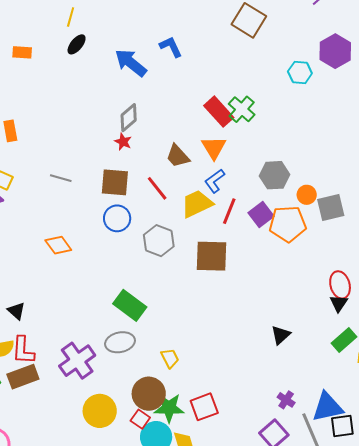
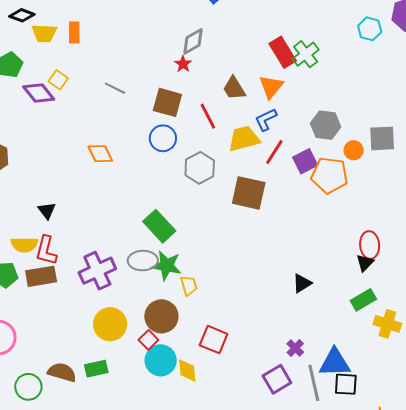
gray square: (331, 207) -> (382, 138), moved
red square: (204, 407) -> (214, 340), turned 32
green star: (169, 408) -> (167, 266), moved

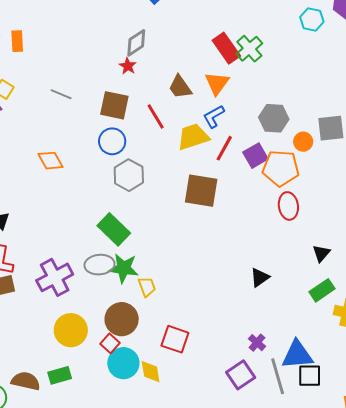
gray hexagon: (200, 168) -> (129, 175), moved
red ellipse: (370, 245) -> (288, 206), moved

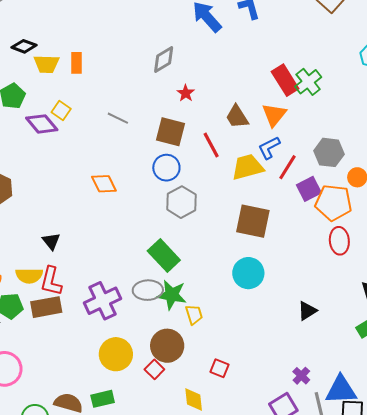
gray diamond: (136, 43) -> (164, 59), moved
red line: (224, 148) -> (288, 167), moved
red square: (175, 339) -> (220, 368), size x0.7
cyan circle: (123, 363) -> (248, 273), moved

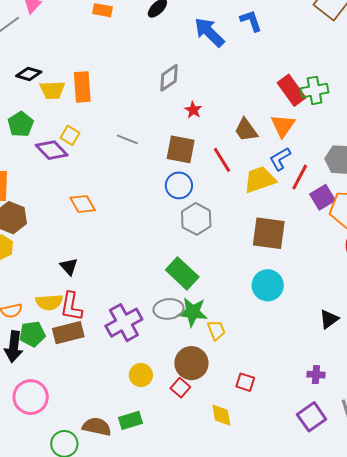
orange rectangle: (77, 63) -> (82, 87), size x1.4
green cross: (308, 82) -> (315, 90), turned 32
orange diamond: (104, 184) -> (83, 204), moved
yellow circle: (116, 354) -> (141, 375), size x0.7
purple cross: (301, 376) -> (316, 375), moved, turned -36

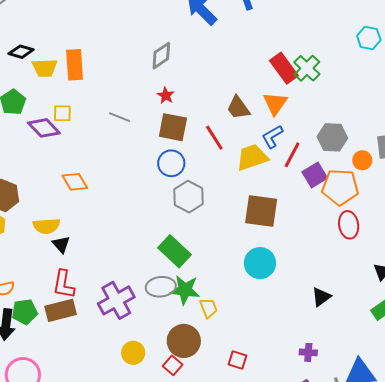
green cross: (315, 90) -> (307, 68), turned -36
red star: (193, 110) -> (166, 95), moved
yellow square: (70, 135) -> (62, 113), turned -30
yellow semicircle: (49, 302) -> (46, 226), moved

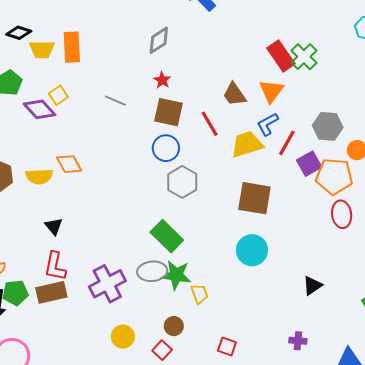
yellow square: (62, 113) -> (58, 95), turned -36
yellow semicircle: (46, 226) -> (39, 176), moved
brown circle: (184, 341) -> (174, 326), size x0.6

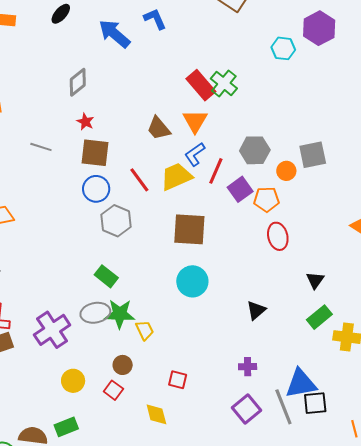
red line: (210, 124) -> (139, 180), moved
orange pentagon: (334, 176) -> (266, 199), size x0.7
green rectangle: (167, 236) -> (106, 276), size x0.7

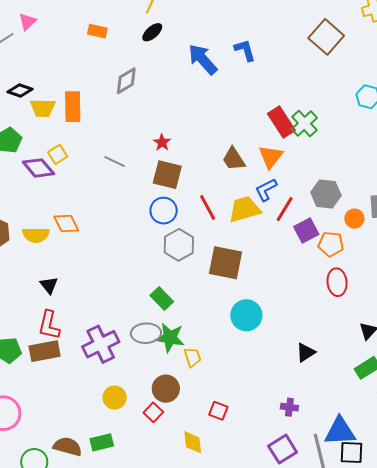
gray diamond: (78, 82) -> (126, 81), moved
brown square: (189, 229) -> (225, 263), moved
brown circle: (123, 365) -> (166, 389), size x1.4

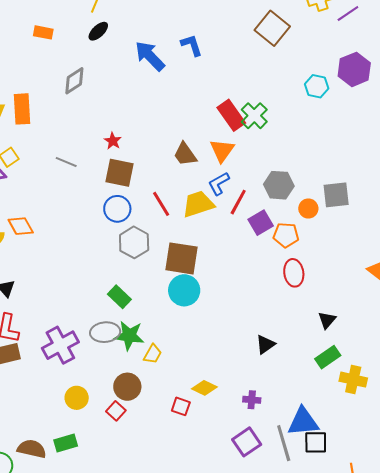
cyan circle: (246, 315) -> (184, 290), moved
yellow trapezoid: (192, 357) -> (153, 354), turned 50
yellow diamond: (193, 442) -> (204, 388), moved, turned -55

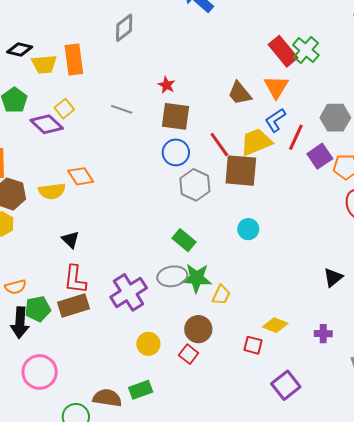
brown square: (181, 258) -> (241, 171), moved
cyan circle: (184, 290) -> (248, 229), size x0.7
purple square: (247, 442) -> (286, 385), moved

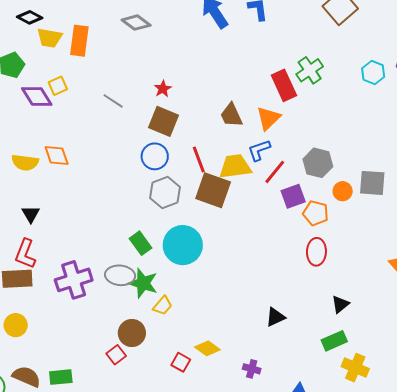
gray diamond: (124, 28) -> (136, 23), turned 60
green cross: (306, 50) -> (310, 70), moved
cyan circle: (248, 229) -> (183, 245), moved, size x1.8
yellow circle: (148, 344) -> (16, 325), moved

